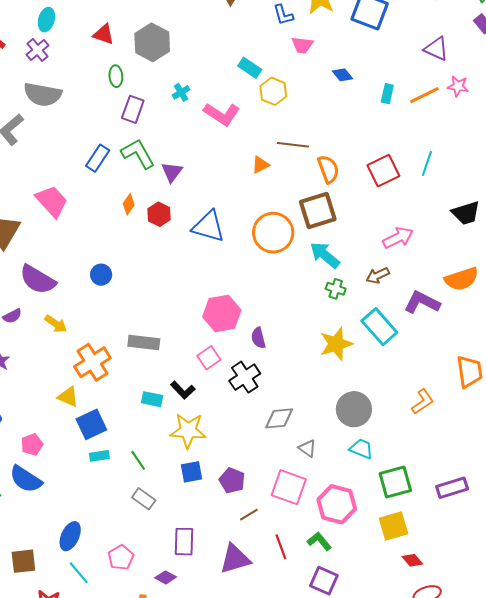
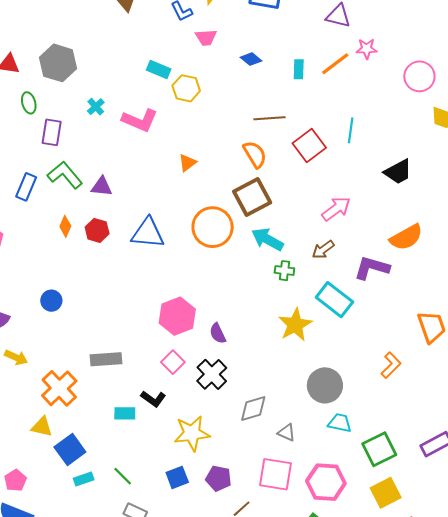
brown line: (293, 145) -> (269, 118), moved
purple triangle: (172, 172) -> (102, 187), turned -50
yellow star: (188, 431) -> (192, 433), moved

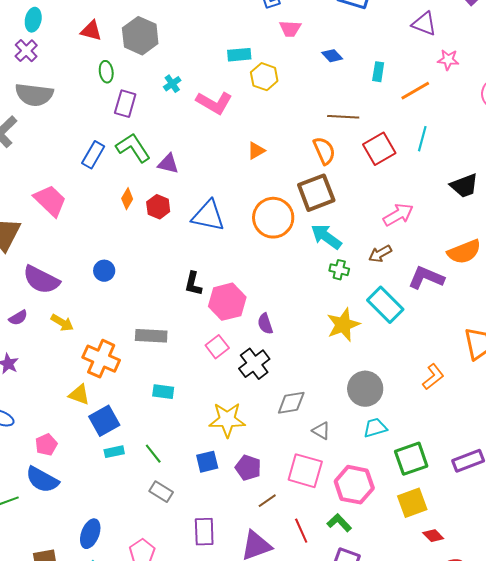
orange line: (335, 64) -> (415, 91), moved
cyan rectangle: (159, 70) -> (239, 55), turned -35
orange cross: (59, 388) -> (101, 359), turned -30
black L-shape: (153, 399) -> (193, 284), moved, turned 60
cyan trapezoid: (340, 423) -> (375, 428), turned -35

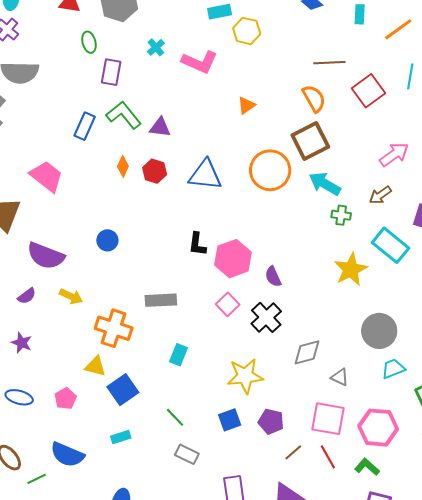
cyan rectangle: (163, 392) -> (179, 355), turned -70
pink pentagon: (46, 445) -> (65, 399), moved
cyan rectangle: (114, 452) -> (121, 437), moved
red line: (301, 531) -> (328, 457), moved

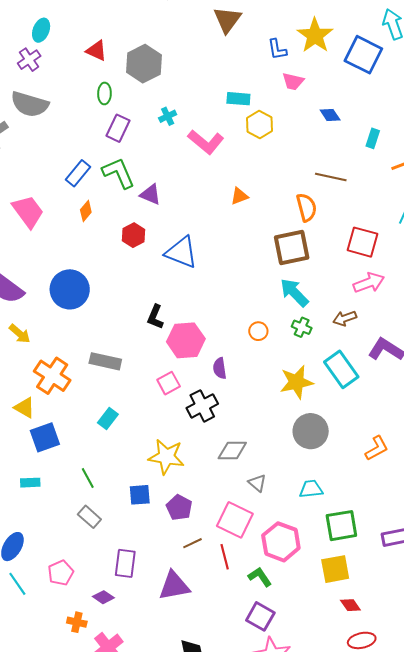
red square: (368, 91) -> (362, 242), moved, turned 36
orange diamond: (123, 166) -> (86, 211), moved
orange circle: (270, 170) -> (258, 331), moved, size x0.5
blue circle: (107, 240) -> (70, 289), size x1.8
gray circle: (379, 331) -> (311, 431), moved

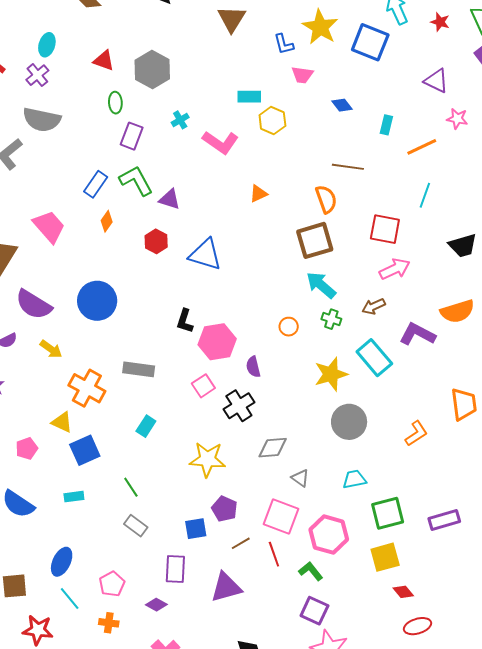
blue square: (140, 495) -> (196, 529), moved
orange cross: (77, 622) -> (109, 623), moved

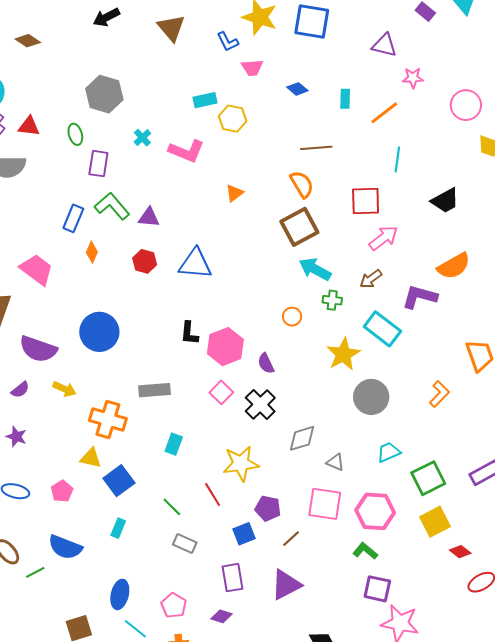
red triangle: (104, 61) -> (29, 126), moved
cyan rectangle: (74, 497) -> (118, 528), turned -48
red line: (274, 554) -> (213, 494), moved

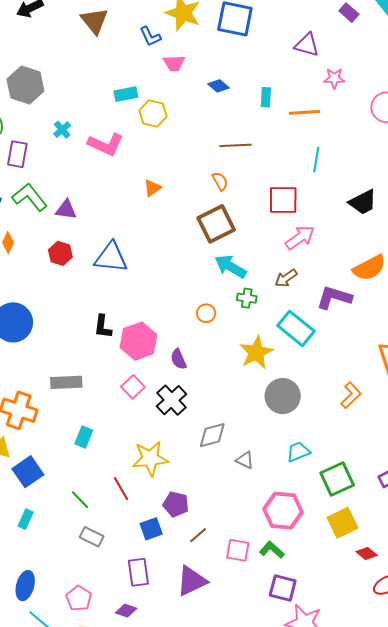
orange line: (384, 113) -> (305, 112), turned 32
orange semicircle: (302, 184) -> (220, 181), size x0.7
pink square: (325, 504) -> (238, 550), moved, size x0.7

